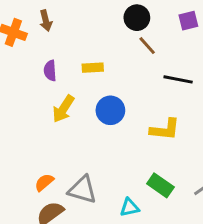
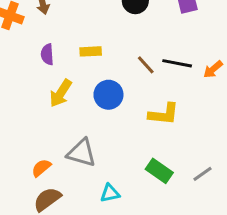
brown line: (147, 46) -> (146, 65), moved
gray triangle: (82, 190) -> (82, 153), moved
cyan triangle: (130, 207) -> (110, 193), moved

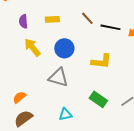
brown line: (146, 65) -> (87, 18), moved
yellow arrow: (61, 93) -> (32, 47), turned 108
gray triangle: (82, 153) -> (58, 77), moved

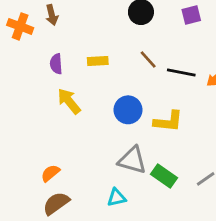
blue circle: (64, 48) -> (128, 110), moved
gray triangle: (58, 77) -> (132, 160), moved

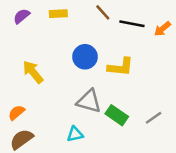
purple semicircle: (56, 64) -> (22, 16), turned 54
yellow arrow: (69, 101) -> (33, 72), moved

